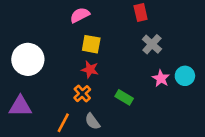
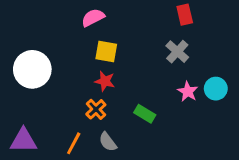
red rectangle: (141, 13) -> (185, 15), moved
purple triangle: (20, 106) -> (23, 140), moved

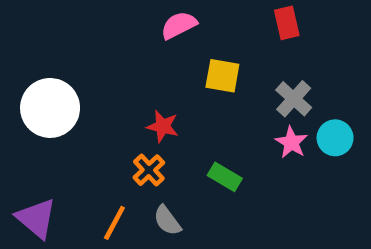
pink semicircle: (93, 18) -> (179, 25), moved
yellow square: (106, 52) -> (222, 76), moved
gray cross: (177, 52) -> (294, 99), moved
purple triangle: (23, 140) -> (36, 218), turned 40

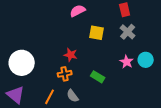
gray cross: (294, 99) -> (128, 32), moved
white circle: (50, 108) -> (22, 63), moved
orange cross: (149, 170) -> (65, 74), turned 32

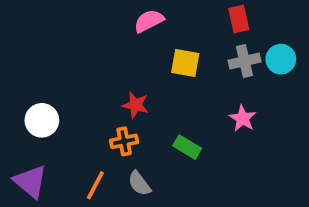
gray cross: (128, 32) -> (244, 61), turned 35
cyan circle: (146, 60) -> (281, 59), moved
white circle: (22, 63) -> (42, 120), size x0.7

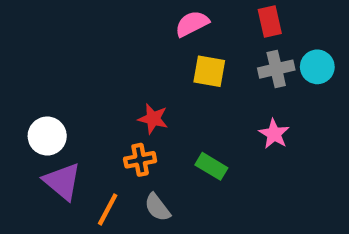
pink semicircle: (149, 21) -> (192, 24), moved
purple triangle: (30, 181) -> (62, 181), moved

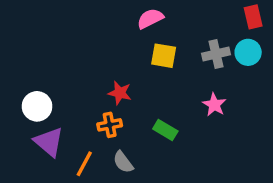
red rectangle: (270, 21) -> (253, 17), moved

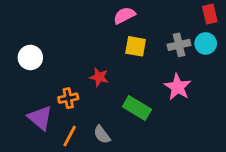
pink star: (214, 105) -> (178, 87), size x1.4
white circle: (37, 106) -> (30, 57), moved
orange cross: (110, 125) -> (68, 98), moved
green rectangle: (165, 130) -> (137, 108), size x1.4

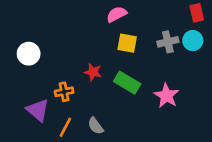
pink star: (178, 87) -> (167, 96), moved
green rectangle: (137, 108) -> (127, 83), moved

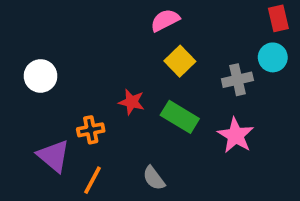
gray cross: (168, 42) -> (237, 80), moved
yellow square: (127, 43) -> (180, 61), turned 36
gray semicircle: (96, 126) -> (154, 178), moved

